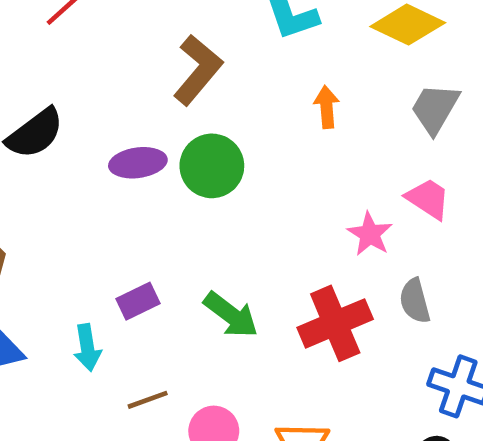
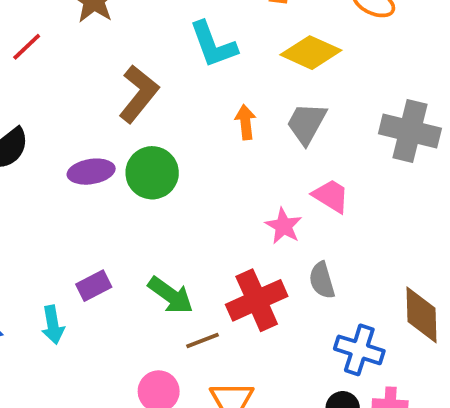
gray trapezoid: (435, 108) -> (307, 123), moved
brown line: (148, 400) -> (202, 340), moved

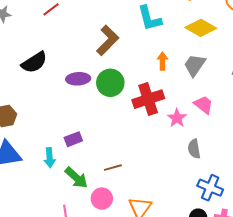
green arrow: (171, 295) -> (76, 178), moved
red cross: (257, 300) -> (148, 99), moved
brown line: (202, 340) -> (113, 168), moved

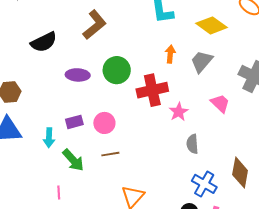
brown L-shape: (108, 40) -> (95, 25), moved
purple ellipse: (78, 79) -> (78, 75), moved
pink trapezoid: (204, 105) -> (220, 103), moved
pink circle: (102, 199) -> (104, 123), moved

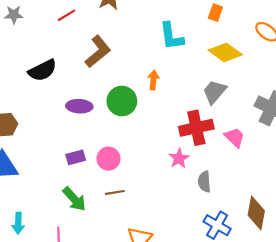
orange arrow: (170, 54) -> (153, 80), moved
red cross: (152, 90) -> (196, 128), moved
pink star: (179, 112) -> (179, 158), moved
cyan arrow: (49, 138) -> (18, 223), moved

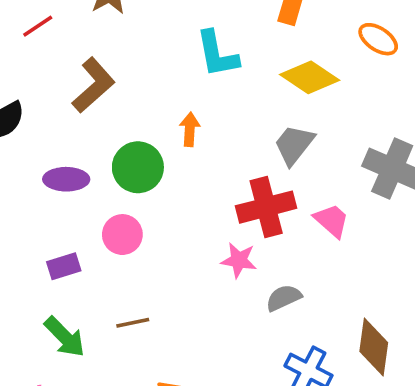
pink star: (179, 158) -> (239, 260), turned -30
pink circle: (108, 159) -> (122, 235), moved
gray semicircle: (204, 182) -> (284, 298), turned 72

